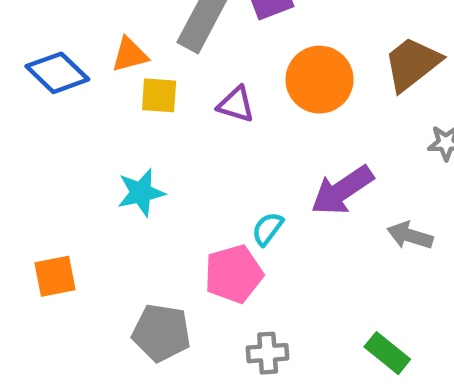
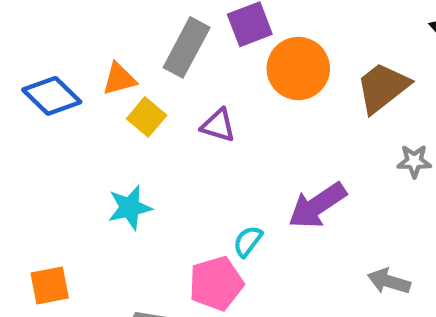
orange circle: (320, 80) -> (298, 68), moved
yellow square: (159, 95) -> (147, 117), turned 36
gray arrow: (410, 236) -> (389, 281), moved

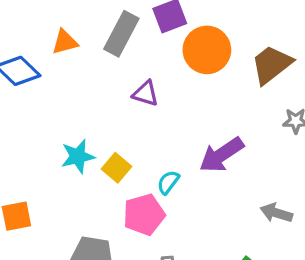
orange triangle: (119, 79) -> (65, 42), moved
yellow square: (147, 117) -> (117, 168), moved

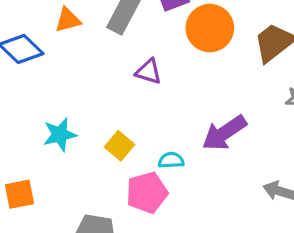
cyan star: (78, 156) -> (60, 135), moved
cyan semicircle: (168, 182) -> (171, 160), turned 50

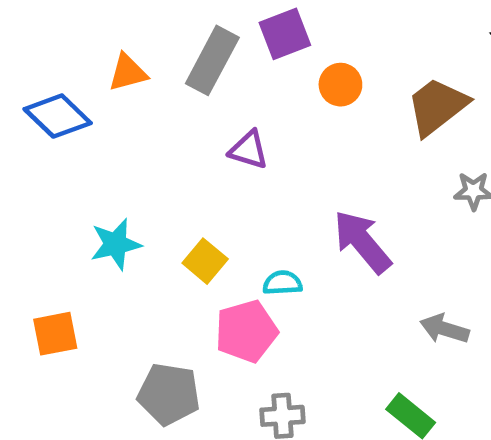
orange circle: (210, 28) -> (340, 85), size x0.6
purple arrow: (224, 133) -> (362, 242), turned 84

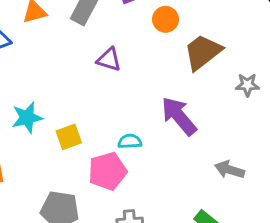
brown trapezoid: (437, 106) -> (203, 52), moved
yellow square: (205, 261) -> (69, 137), moved, turned 30

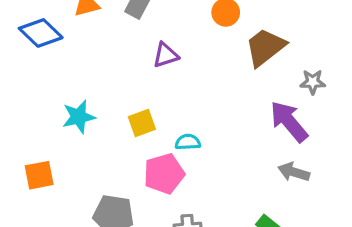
purple triangle: (109, 60) -> (166, 55), turned -35
purple arrow: (179, 116) -> (289, 121), moved
yellow square: (69, 137) -> (142, 123), moved

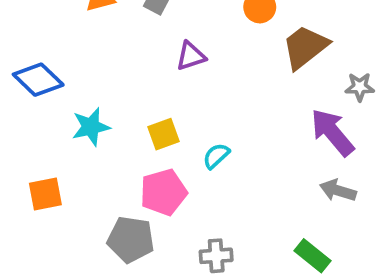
blue diamond: (41, 33) -> (38, 80), moved
cyan semicircle: (188, 142) -> (216, 156), turned -40
pink pentagon: (164, 174) -> (163, 192), moved

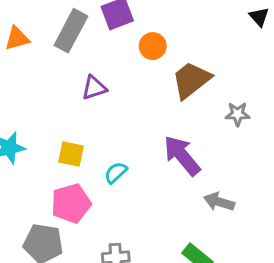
purple arrow: (332, 132) -> (182, 156), moved
yellow square: (163, 134) -> (71, 154), turned 32

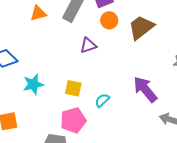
orange circle: (153, 46) -> (109, 20), moved
brown trapezoid: (191, 80) -> (141, 27), moved

